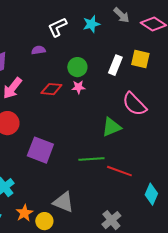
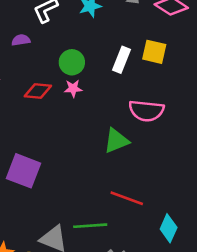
pink semicircle: (134, 104) -> (146, 111), turned -40
green line: (91, 159) -> (90, 226), moved

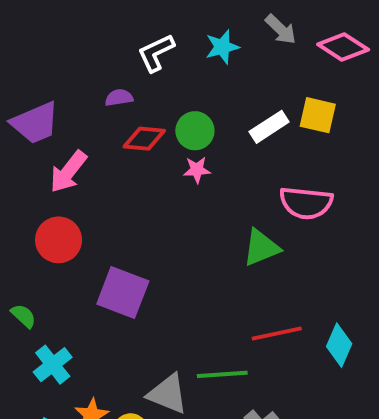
white rectangle: (122, 60) -> (269, 127), turned 35
red diamond: (38, 91) -> (144, 139), moved
red line: (127, 198) -> (277, 333), turned -32
cyan diamond: (169, 228) -> (339, 345), moved

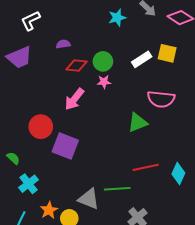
white L-shape: (156, 53) -> (31, 21), moved
pink arrow: (68, 172) -> (74, 99), moved
red circle: (59, 240) -> (41, 127), moved

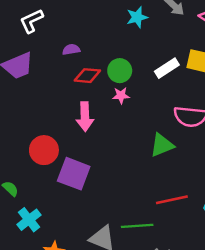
pink arrow: (74, 99) -> (85, 117), turned -40

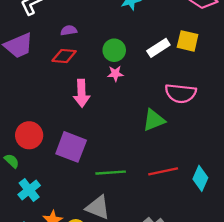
red diamond: (87, 76) -> (64, 56), moved
red circle: (44, 150) -> (29, 135), moved
green line: (137, 226) -> (111, 173), moved

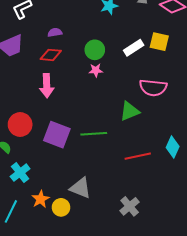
pink arrow: (82, 93) -> (47, 86), moved
green line: (111, 173) -> (94, 134), moved
cyan diamond: (200, 178) -> (173, 147), moved

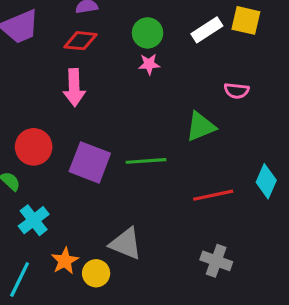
pink semicircle: (153, 88) -> (237, 91), size x0.6
gray cross: (130, 206) -> (216, 261), moved, turned -30

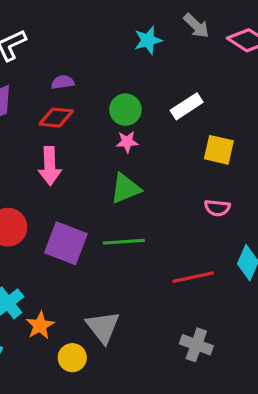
yellow square: (246, 20) -> (219, 150), moved
pink semicircle: (237, 91) -> (217, 208), moved
green triangle: (201, 127) -> (125, 188), moved
gray triangle: (126, 244) -> (103, 327), turned 30
orange star: (65, 261) -> (40, 325), moved

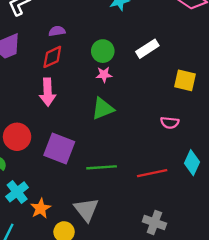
red diamond: (56, 118) -> (52, 57), turned -30
yellow square: (219, 150) -> (185, 80), moved
green line: (124, 242) -> (102, 167), moved

